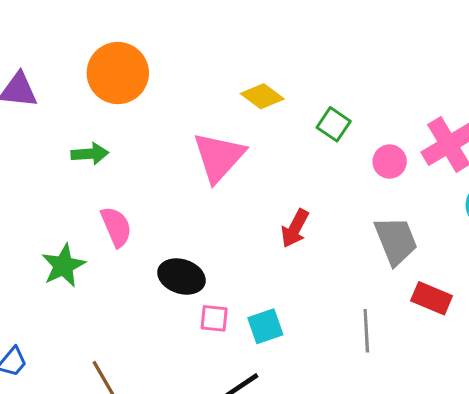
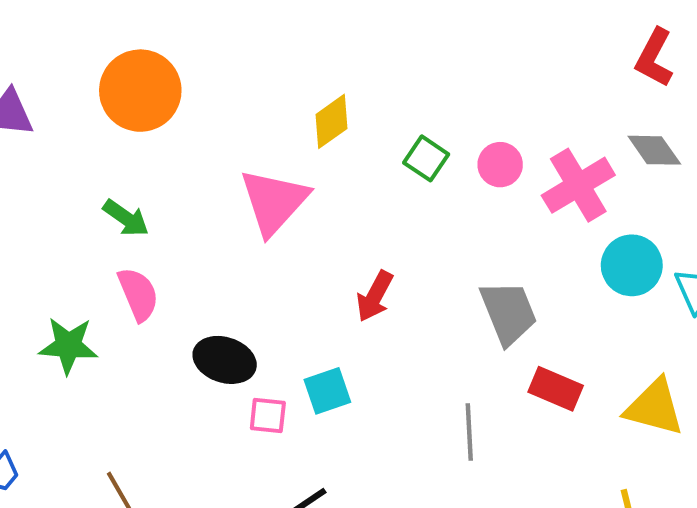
yellow diamond: (262, 96) -> (332, 121), turned -72
green arrow: (90, 154) -> (126, 218), moved, turned 39
pink circle: (390, 162) -> (500, 165), moved
green star: (63, 266) -> (68, 346), turned 30
cyan square: (265, 326) -> (327, 391), moved

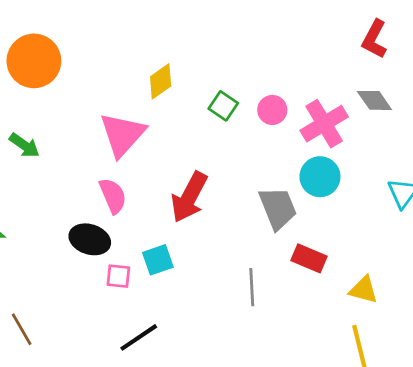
cyan circle: (632, 265) -> (320, 177), moved
pink semicircle: (138, 294) -> (113, 196), moved
red arrow: (375, 296) -> (189, 197), size x1.5
yellow triangle: (654, 407) -> (364, 290), moved, size x0.7

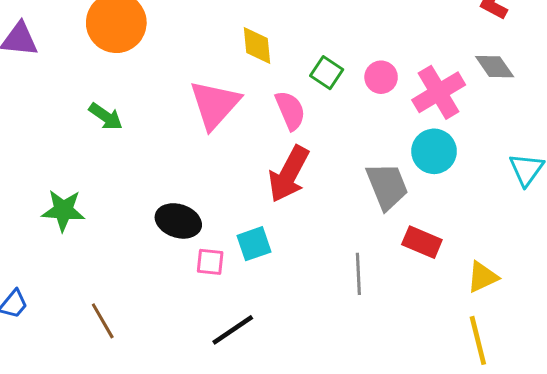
yellow diamond: (161, 81) -> (257, 45), turned -60
pink semicircle: (113, 196) -> (290, 110), moved
yellow triangle: (364, 290) -> (482, 277), turned -40

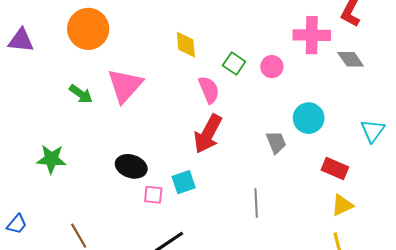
pink cross: (439, 92) -> (312, 35), moved, turned 32
pink triangle: (215, 104) -> (125, 86), moved
gray trapezoid: (387, 186) -> (276, 142), size x0.7
red rectangle: (422, 242) -> (335, 168), moved

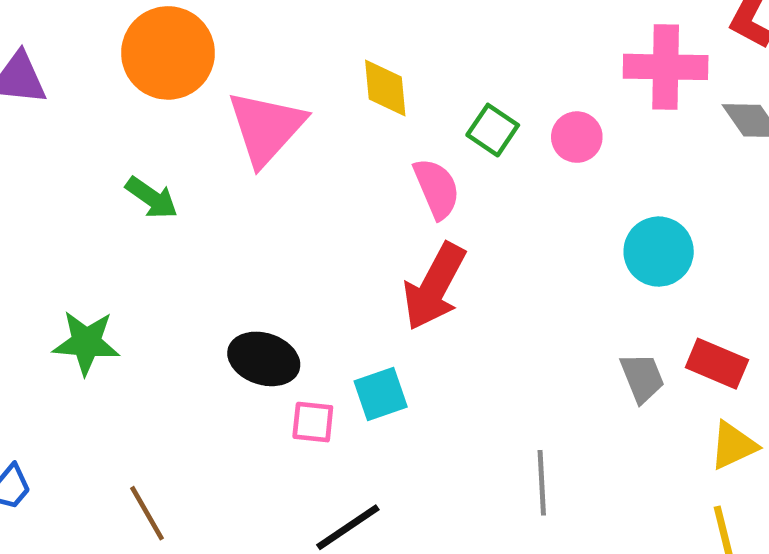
pink triangle: (125, 86) -> (266, 128), moved
gray trapezoid: (276, 142) -> (642, 378), moved
gray line: (256, 203) -> (542, 483), moved

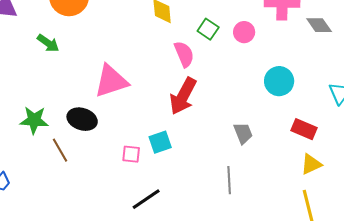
pink triangle: (266, 128) -> (111, 81), moved, turned 30
green arrow: (152, 198) -> (48, 43), moved
black ellipse: (264, 359) -> (82, 119), moved
gray trapezoid: (642, 378) -> (243, 133), moved
brown line: (147, 513) -> (60, 150), moved

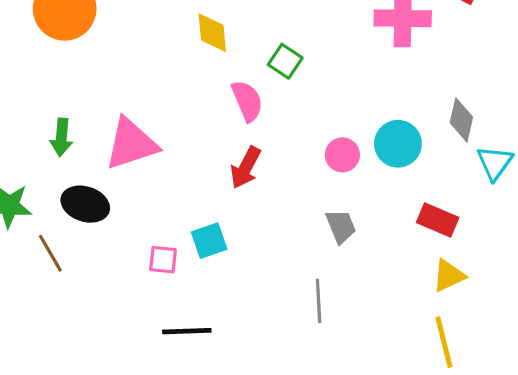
gray diamond: (319, 25) -> (461, 120), moved, turned 48
pink circle: (244, 32) -> (342, 155), moved
green arrow: (48, 43) -> (61, 137), moved, turned 60
red arrow: (183, 96) -> (246, 168), size x0.7
black line: (146, 199) -> (187, 331), turned 32

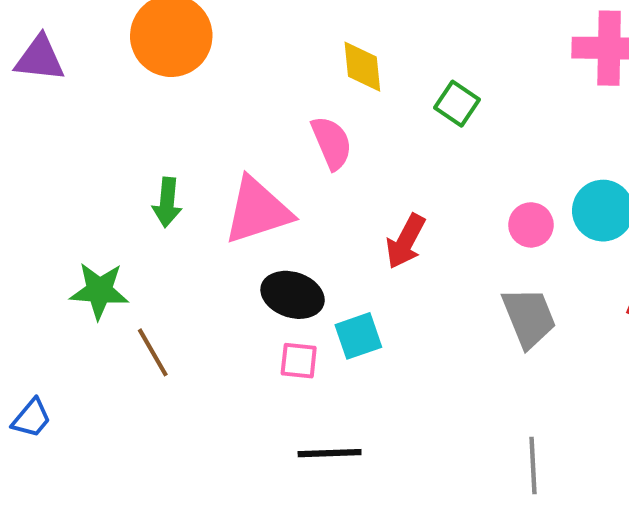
pink semicircle: (247, 101) -> (332, 143), moved
black ellipse: (85, 204) -> (293, 295), moved
gray trapezoid: (341, 226) -> (529, 317), size x1.4
gray line: (319, 301) -> (533, 465), moved

